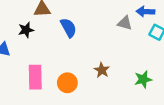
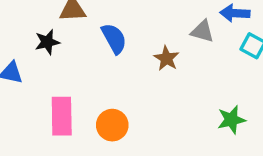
brown star: (102, 70) -> (166, 58), moved

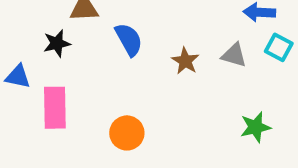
gray triangle: (202, 31) -> (234, 55), moved
pink rectangle: (62, 116) -> (55, 108), moved

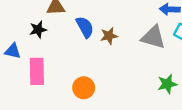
gray triangle: (234, 55) -> (153, 37), size x1.5
brown star: (185, 61) -> (109, 36), moved, turned 30

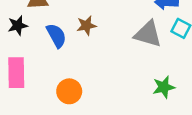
blue semicircle: (85, 27) -> (56, 36), moved
brown star: (109, 36) -> (86, 26), moved

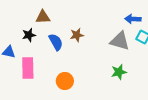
green star: (164, 87) -> (119, 72), moved

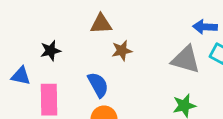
brown triangle: (43, 17) -> (101, 24), moved
blue semicircle: (56, 42) -> (98, 85), moved

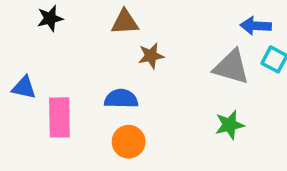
black star: (51, 51) -> (50, 18), moved
blue semicircle: (98, 85) -> (121, 99), turned -60

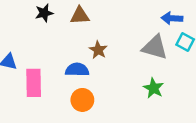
black star: (50, 18) -> (44, 13), moved
brown star: (151, 56) -> (98, 50), moved, turned -30
green star: (230, 125) -> (154, 88), turned -30

